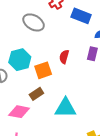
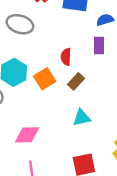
brown rectangle: (36, 94) -> (76, 81), moved
cyan triangle: (65, 108) -> (82, 118), size x0.7

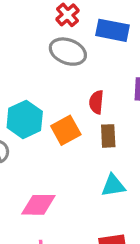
gray ellipse: (20, 24) -> (68, 52), moved
brown rectangle: (76, 81) -> (108, 136), turned -49

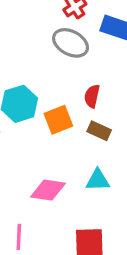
brown rectangle: (108, 136) -> (99, 131), turned -70
pink diamond: (38, 205) -> (48, 190), moved

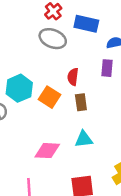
orange square: (58, 120) -> (50, 97), turned -30
brown rectangle: (99, 131) -> (81, 102), turned 63

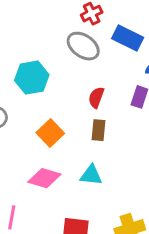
cyan hexagon: (19, 88) -> (32, 78), moved
orange square: (50, 97) -> (50, 133), moved

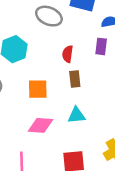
orange square: (50, 133) -> (38, 89), turned -35

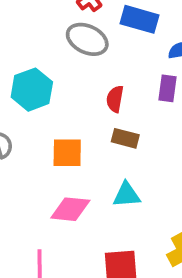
brown rectangle: (75, 79) -> (125, 138), turned -70

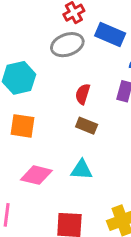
gray ellipse: (87, 39) -> (67, 45), turned -52
orange square: (67, 153) -> (22, 126), moved

